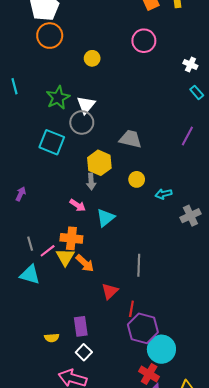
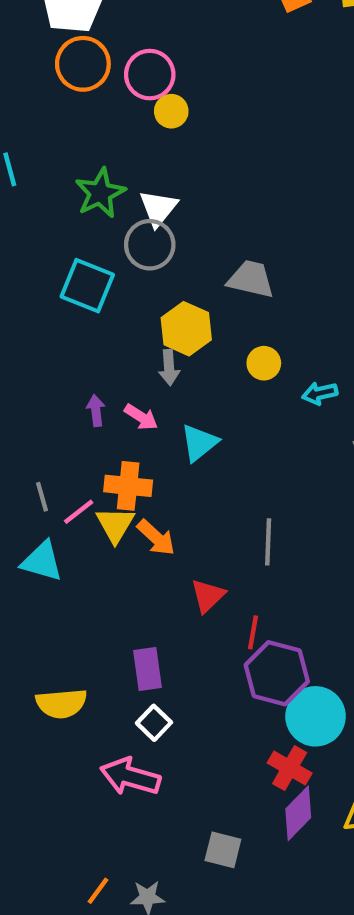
pink circle: (144, 41) -> (150, 75), moved
purple arrow: (21, 194) -> (96, 411), moved, turned -32
yellow semicircle: (52, 338) -> (61, 703), moved, size x1.6

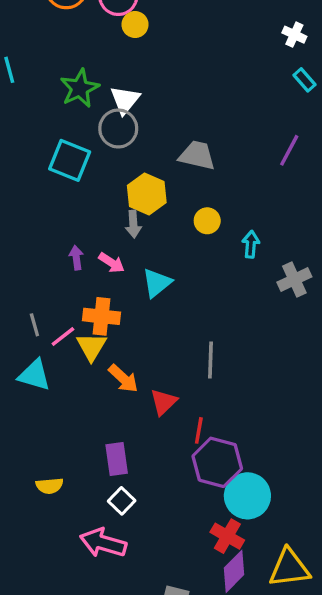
cyan arrow: (320, 393) -> (251, 244), turned 108
orange arrow: (156, 538) -> (123, 378), moved
yellow semicircle: (61, 703) -> (49, 486), size x0.7

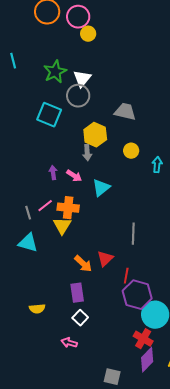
pink line: (63, 337) -> (45, 206), moved
orange arrow: (123, 378) -> (83, 264), moved
pink arrow: (103, 543) -> (69, 343), size x0.6

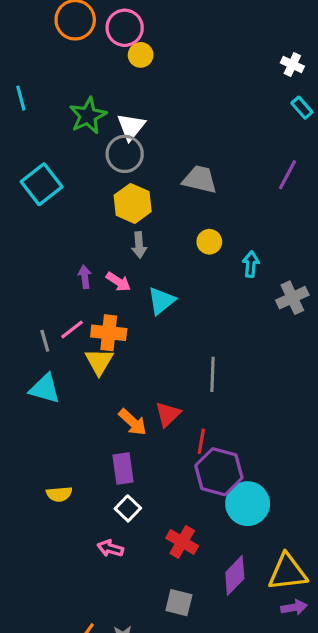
cyan square: (49, 115) -> (42, 184), moved, turned 30
yellow hexagon: (95, 135) -> (133, 203), moved
red cross: (143, 339) -> (182, 542), moved

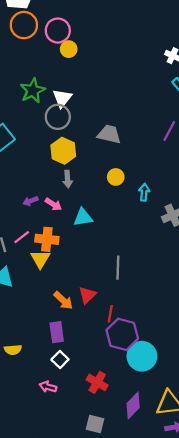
purple arrow: (85, 277) -> (30, 201), turned -104
cyan triangle: (161, 301) -> (83, 217), turned 30

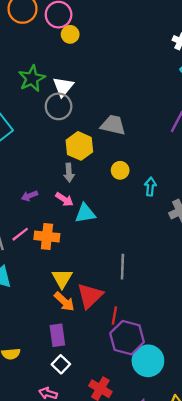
yellow hexagon: (63, 151) -> (79, 146), moved
pink arrow: (53, 204) -> (64, 199), moved
yellow triangle: (40, 259) -> (62, 278), moved
red triangle: (87, 295) -> (90, 296), size x1.4

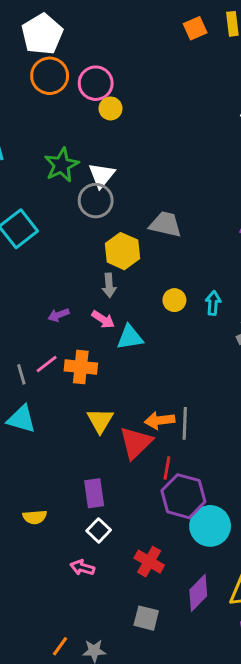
yellow circle: (120, 170) -> (174, 300), moved
gray line: (122, 267) -> (185, 423), moved
orange arrow: (64, 302) -> (160, 420), moved, turned 130

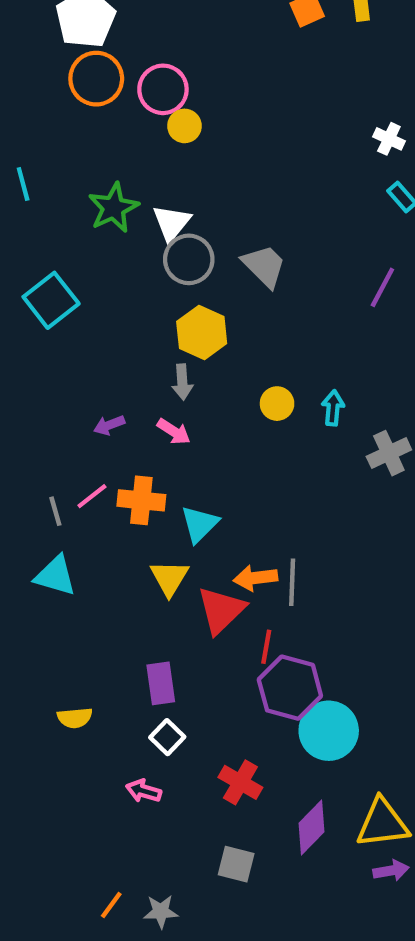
gray circle: (96, 201) -> (189, 259), moved
gray trapezoid: (165, 224) -> (264, 266), moved, turned 32
cyan triangle: (130, 337) -> (200, 524), moved, turned -36

